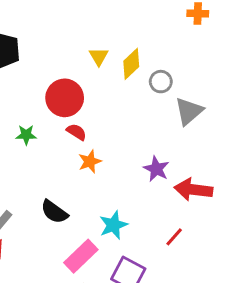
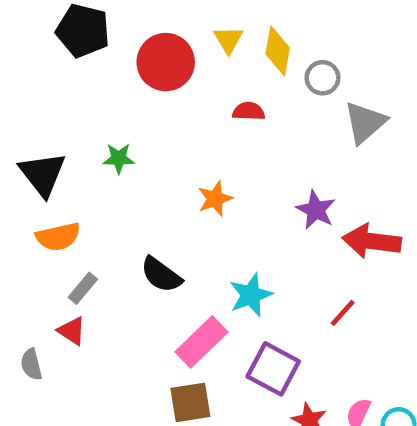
yellow diamond: (131, 64) -> (278, 51), turned -36
red circle: (65, 98) -> (166, 62), moved
red semicircle: (76, 132) -> (249, 111), moved, turned -30

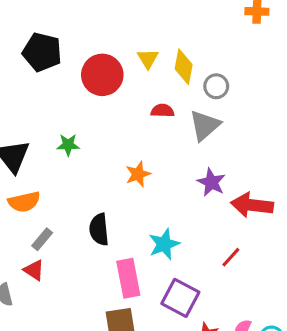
gray triangle: (365, 123) -> (205, 125), moved
black semicircle: (161, 275) -> (99, 229), turned 48
pink rectangle: (202, 342) -> (128, 278), turned -57

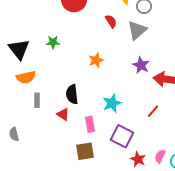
red semicircle: (162, 111) -> (111, 21), turned 56
gray rectangle: (42, 239) -> (37, 100), turned -40
red triangle: (34, 270) -> (63, 114), moved
pink rectangle: (128, 278) -> (90, 124), size x0.7

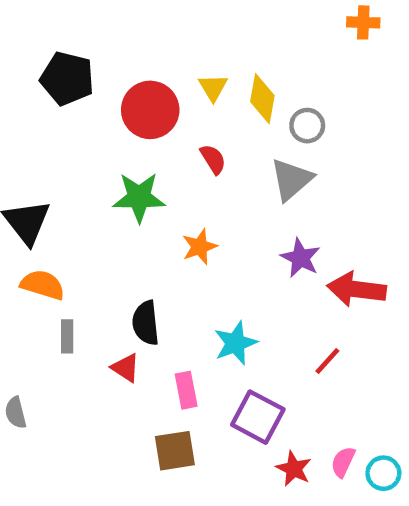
red semicircle: (111, 21) -> (213, 159), moved
green star: (53, 42) -> (139, 197), moved, size x1.6
orange semicircle: (26, 77) -> (43, 285), turned -150

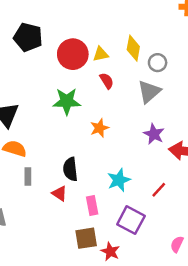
yellow triangle: (213, 87) -> (101, 54), moved, turned 49
red line: (327, 361) -> (159, 190), moved
red star: (294, 469) -> (110, 252), moved

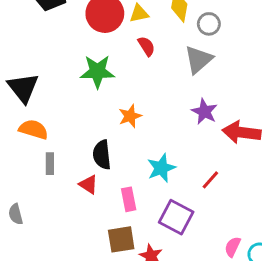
orange star: (99, 128) -> (130, 116), moved

